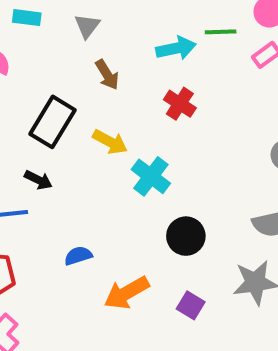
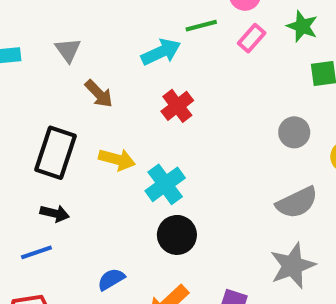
red cross: (180, 104) -> (177, 106), turned 32
cyan cross: (151, 176) -> (165, 184), turned 30
black circle: (186, 236) -> (177, 235), moved

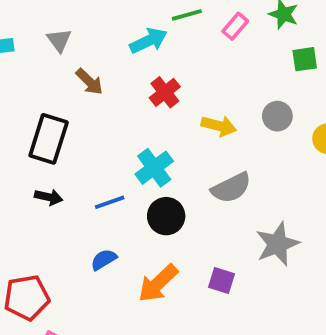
yellow arrow: (117, 159) -> (219, 126), moved
gray semicircle: (297, 202) -> (231, 188), moved
blue line: (36, 252) -> (110, 202), moved

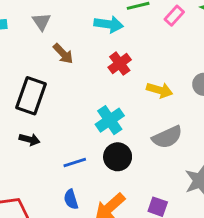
cyan arrow: (148, 41) -> (109, 24), turned 32
blue line: (110, 202) -> (75, 163), moved
blue semicircle: (104, 260) -> (71, 199), moved, turned -78

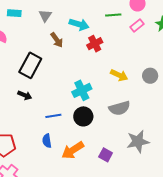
cyan arrow: (109, 24) -> (79, 24), moved
red cross: (120, 64) -> (95, 44), moved

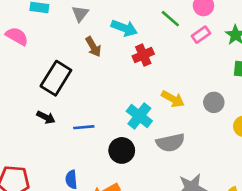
green line: (113, 15) -> (170, 19), turned 42
cyan cross: (82, 90) -> (139, 116), moved, turned -30
blue line: (53, 116) -> (84, 127), moved

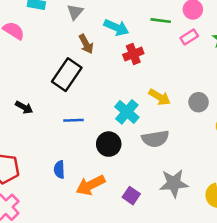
green line: (170, 19) -> (161, 21), turned -36
black rectangle: (56, 78) -> (67, 75), moved
black arrow: (46, 117) -> (24, 107), moved

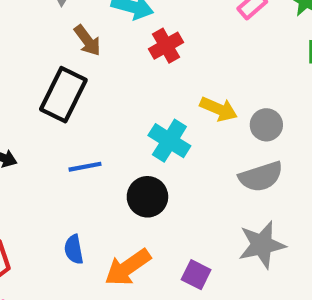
gray circle: (199, 102) -> (266, 125), moved
gray semicircle: (155, 139) -> (261, 177), moved

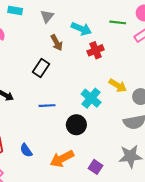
black rectangle: (63, 95) -> (41, 68), size x0.7
blue semicircle: (74, 249) -> (26, 150), moved, turned -32

